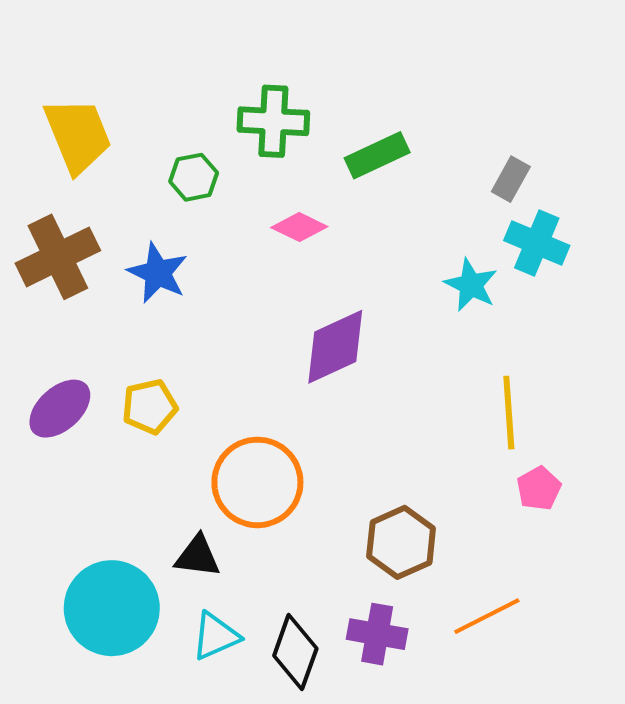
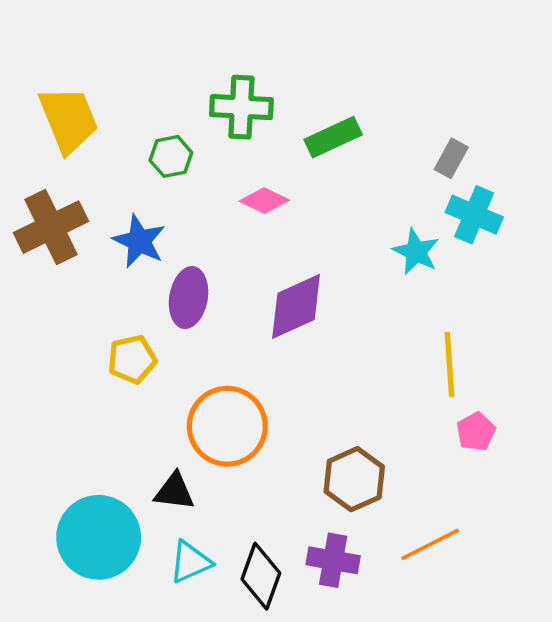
purple ellipse: (60, 409) -> (189, 298), moved, turned -38

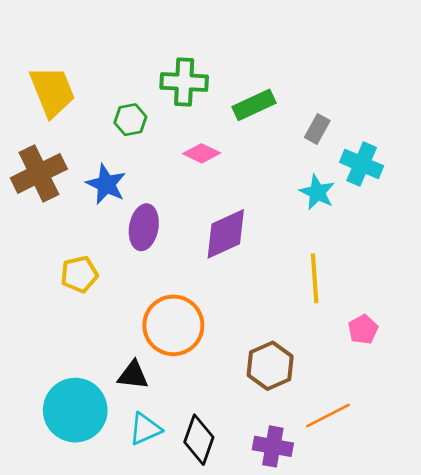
gray rectangle: (451, 158) -> (317, 129), moved
yellow pentagon: (132, 359) -> (79, 274), moved
yellow line: (449, 365) -> (315, 278), moved
purple cross: (333, 560) -> (273, 446), moved

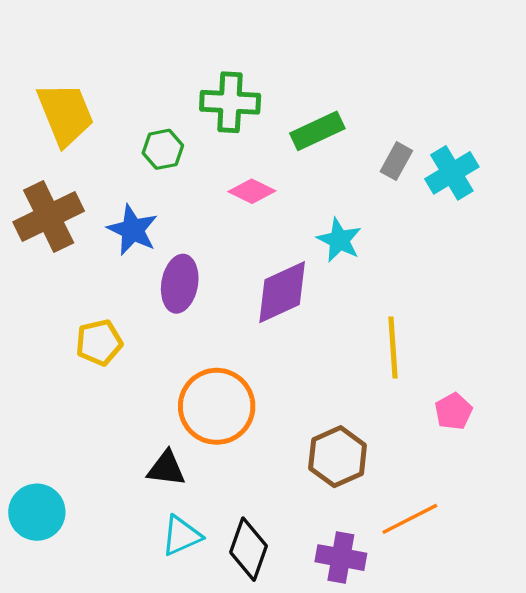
cyan cross: (362, 164) -> (452, 173), moved, turned 36
cyan star: (317, 192) -> (339, 240), moved
cyan circle: (75, 410) -> (37, 512), moved, size x0.7

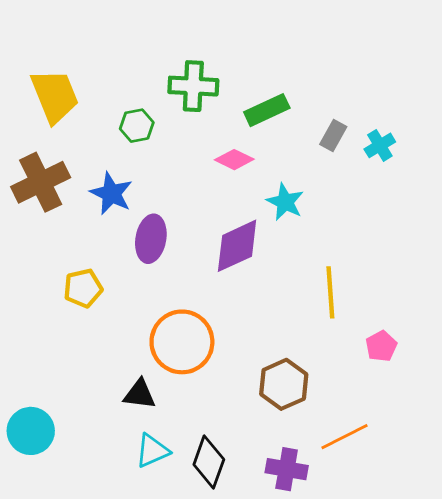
cyan cross: (452, 173) -> (380, 145), size x0.7
pink diamond: (252, 191) -> (234, 160), moved

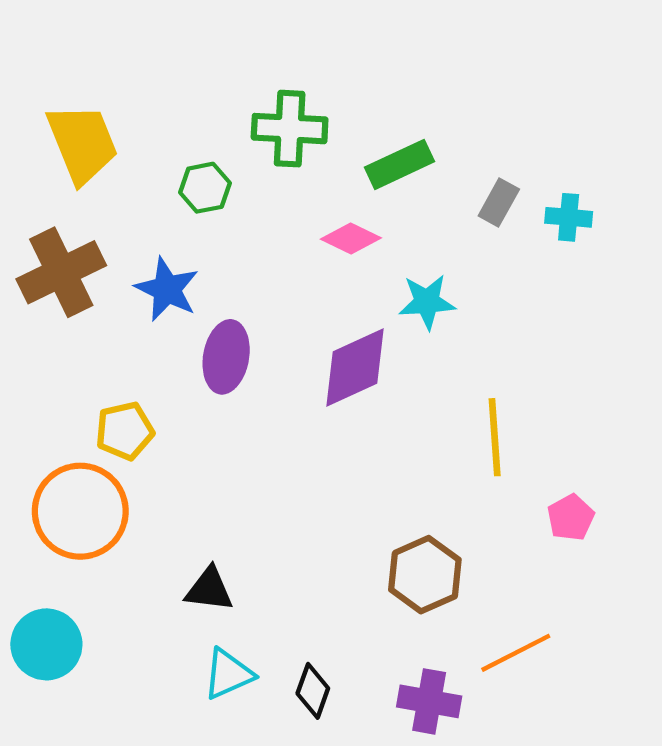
cyan cross: (380, 145) -> (569, 217), turned 36
cyan star: (285, 202) -> (427, 302), turned -30
orange circle: (182, 342) -> (80, 511), moved
black diamond: (209, 462) -> (313, 691), size x0.7

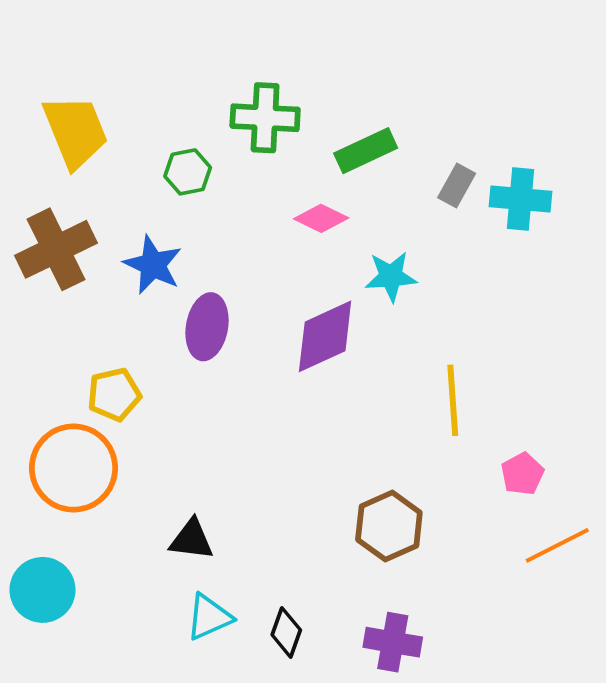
cyan cross: (569, 217) -> (520, 199), size x1.4
orange line: (516, 653) -> (557, 545), moved

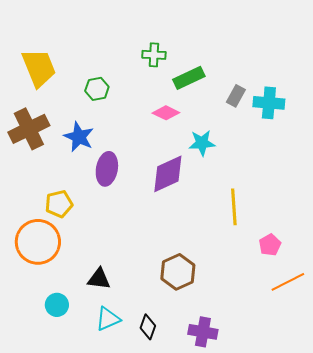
green cross: (265, 118) -> (154, 55), moved, size x0.7
brown hexagon: (389, 526) -> (178, 272), moved
cyan circle: (43, 590) -> (57, 305), moved, size x0.7

